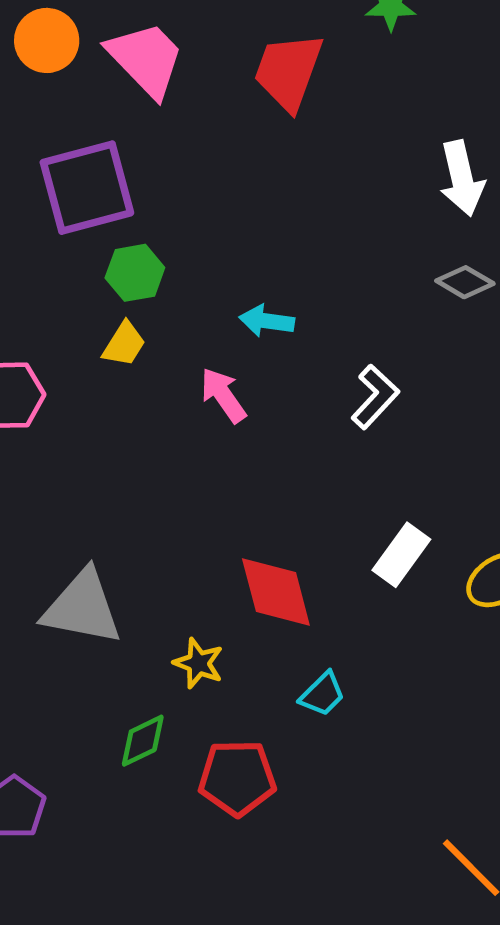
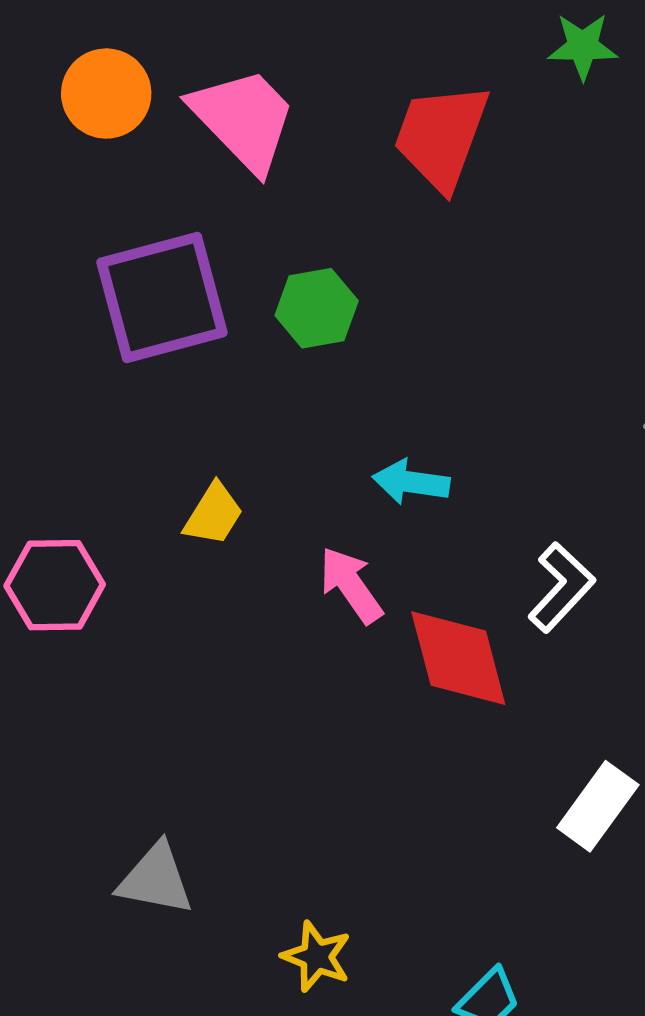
green hexagon: (135, 273) -> (317, 308), moved
red diamond: (276, 592) -> (458, 658), moved
gray triangle: (82, 607) -> (156, 879), size x0.7

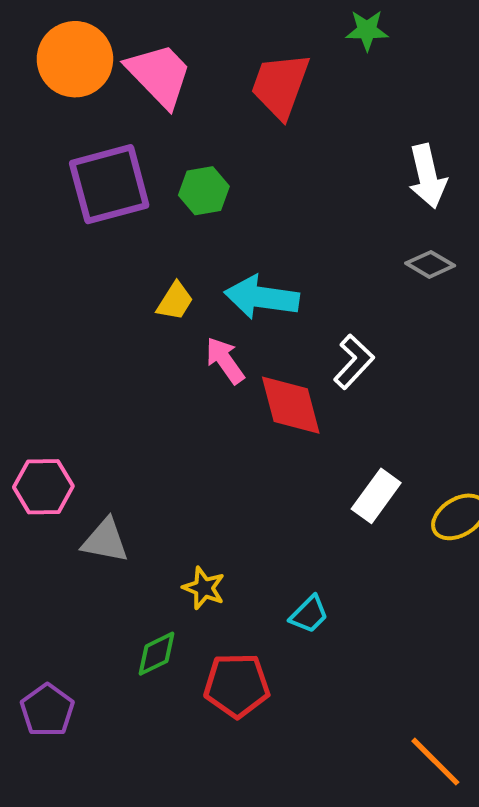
orange circle: (106, 94) -> (75, 59), size x1.4
cyan arrow: (411, 482) -> (262, 297), size x1.6
yellow trapezoid: (214, 514) -> (175, 301), moved
pink hexagon: (55, 585) -> (43, 487), moved

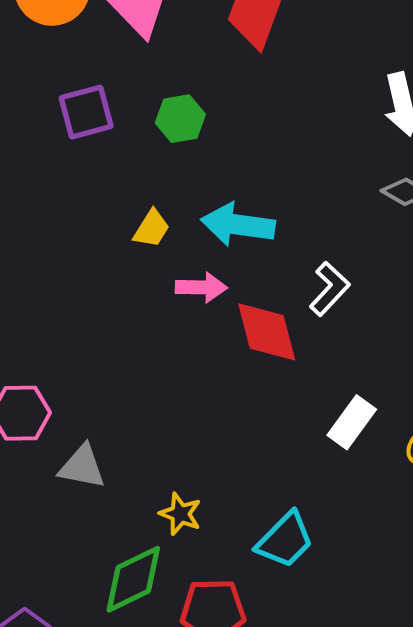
purple square: (109, 184) -> (86, 112), size x0.7
pink arrow: (225, 360) -> (201, 287), turned 126
cyan trapezoid: (309, 614) -> (285, 540), size x1.5
green diamond: (157, 654) -> (133, 579), size x1.5

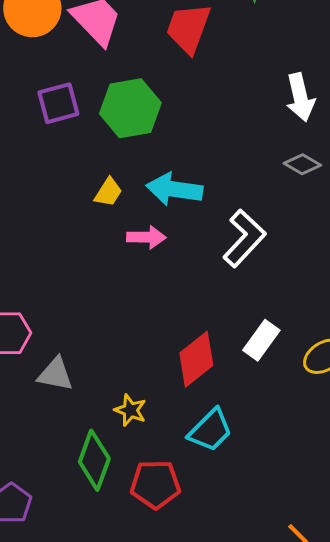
green hexagon: (180, 119) -> (130, 108), size x1.6
white L-shape: (330, 289) -> (244, 238), size x1.4
red diamond: (267, 332) -> (196, 359), moved, turned 66
green diamond: (133, 579) -> (94, 460), turned -44

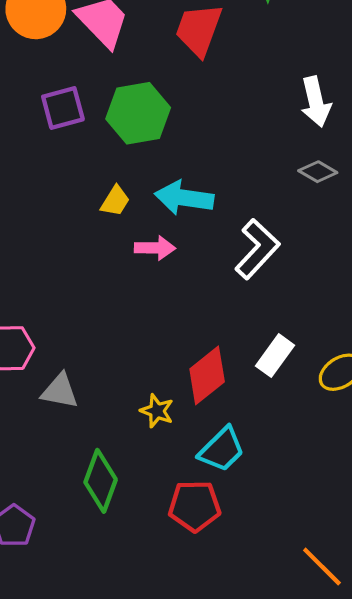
yellow star: (130, 410) -> (157, 411), moved
red pentagon: (155, 484) -> (195, 506), moved

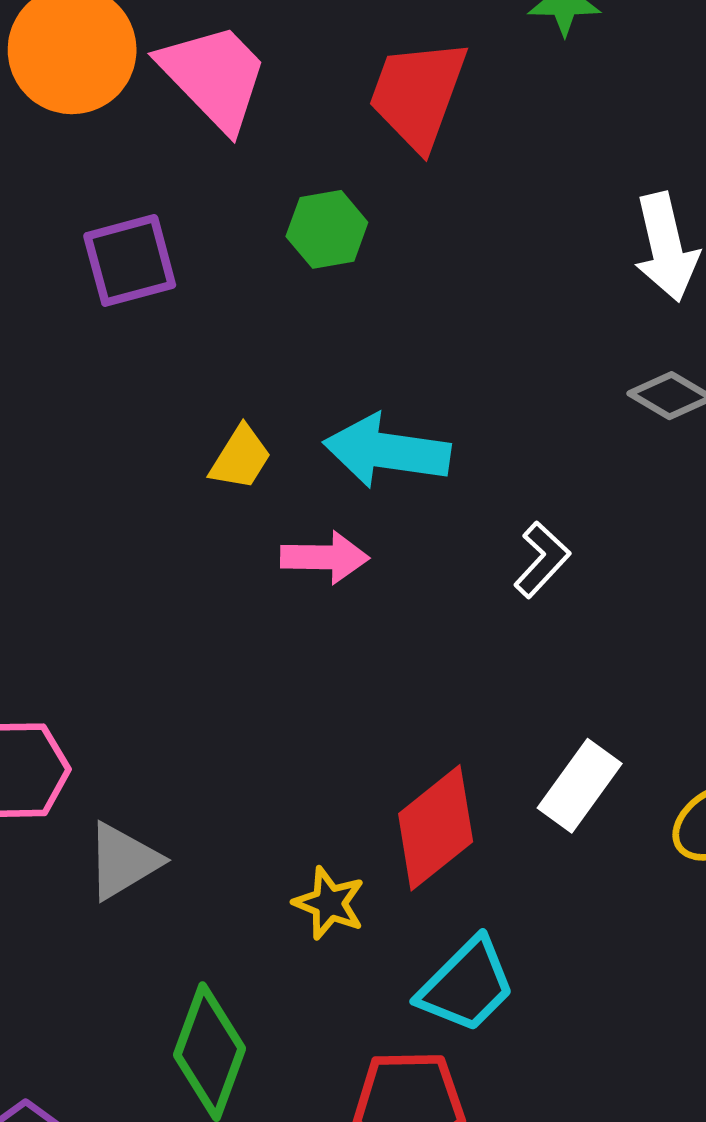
green hexagon: (138, 113) -> (327, 229), moved, size x0.6
white L-shape: (257, 249) -> (542, 560), size x0.6
gray triangle: (60, 391) -> (123, 861), turned -42

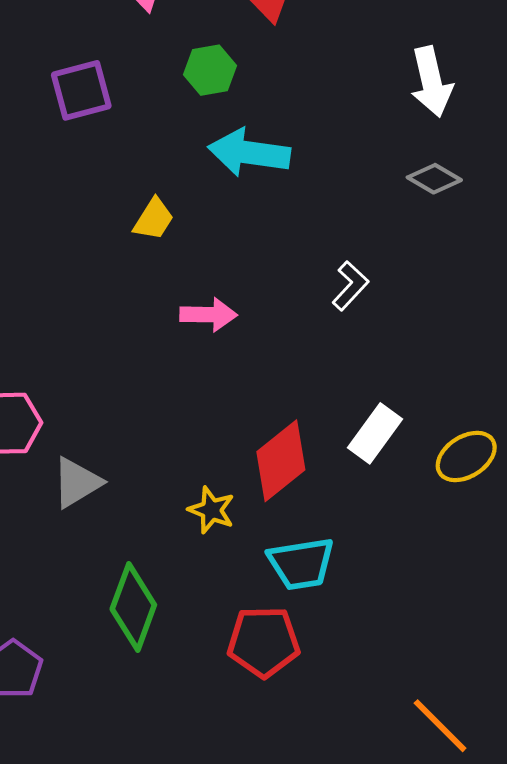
cyan arrow: (387, 451) -> (249, 153), moved
pink arrow: (325, 557) -> (209, 315), moved
cyan trapezoid: (467, 985) -> (301, 564), turned 36

